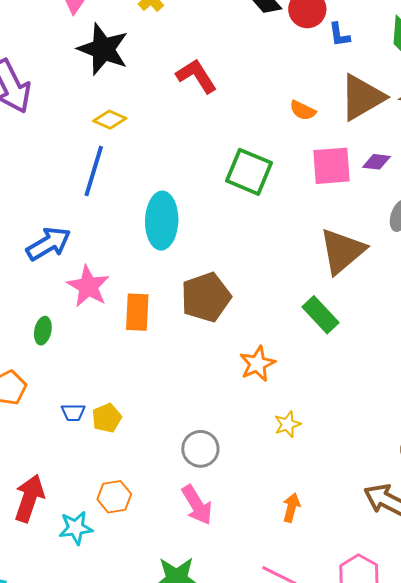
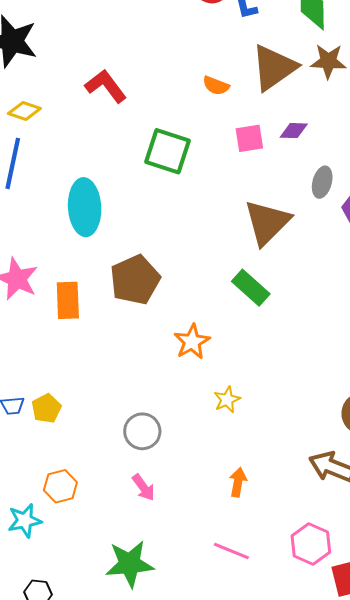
red L-shape: (196, 76) -> (106, 86), moved
pink square: (332, 166) -> (249, 138), size x0.7
pink arrow: (197, 505) -> (143, 487), size x0.7

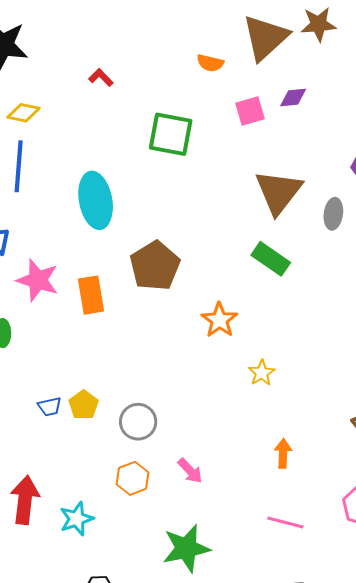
red L-shape: (106, 86) -> (101, 78), size x0.6
gray ellipse: (322, 182) -> (333, 214), moved
gray circle: (142, 431) -> (138, 422), moved
orange hexagon: (60, 486) -> (133, 478), moved

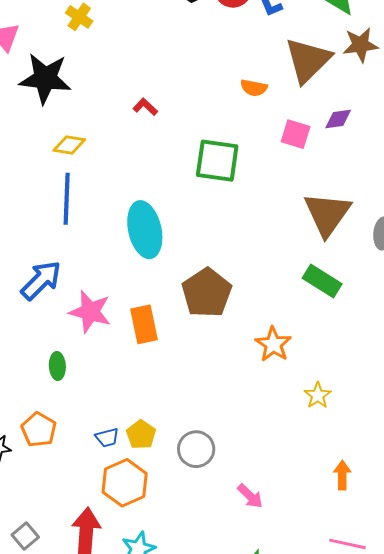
pink square: (250, 111) -> (296, 134), turned 36
orange hexagon: (133, 478) -> (125, 483), moved, size x1.4

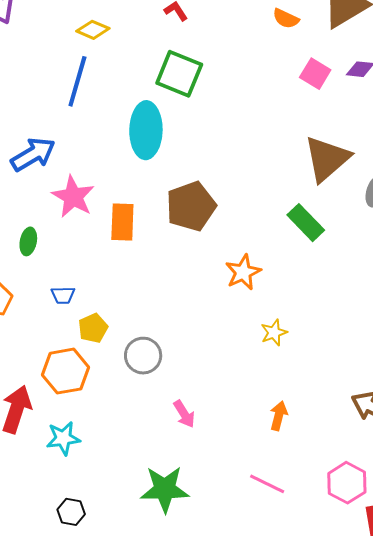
green square: (217, 161) -> (179, 74), moved
blue trapezoid: (107, 438) -> (63, 295), moved

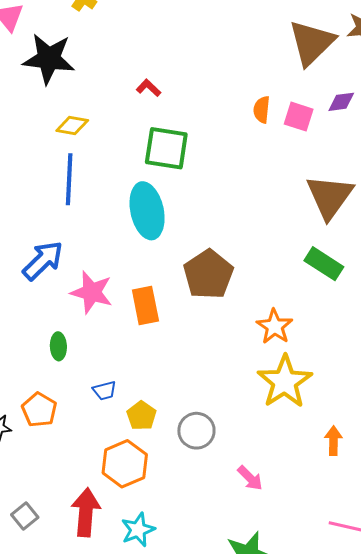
orange semicircle: (286, 19) -> (262, 110), moved, turned 84
yellow star: (274, 333) -> (285, 382), moved, size x2.0
orange arrow: (279, 416) -> (333, 441), moved

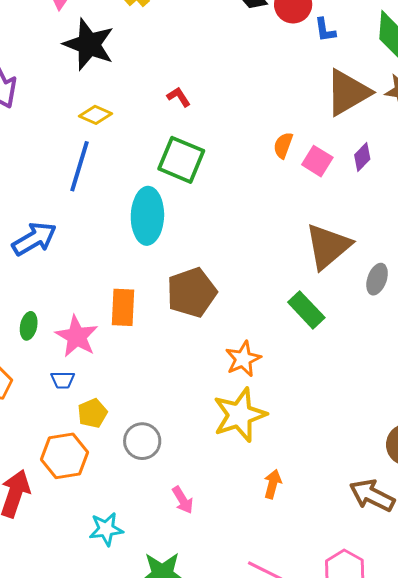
purple diamond: (341, 102) -> (362, 157), turned -52
pink star: (92, 292) -> (77, 336), moved
cyan star: (138, 530) -> (106, 529), moved

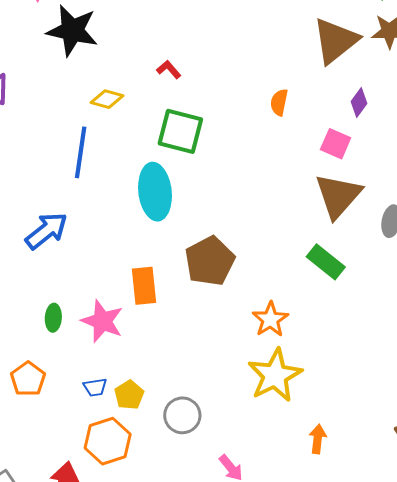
yellow diamond: (95, 115) -> (107, 99), moved
pink square: (317, 161) -> (336, 144), moved
blue trapezoid: (63, 380) -> (95, 387), moved

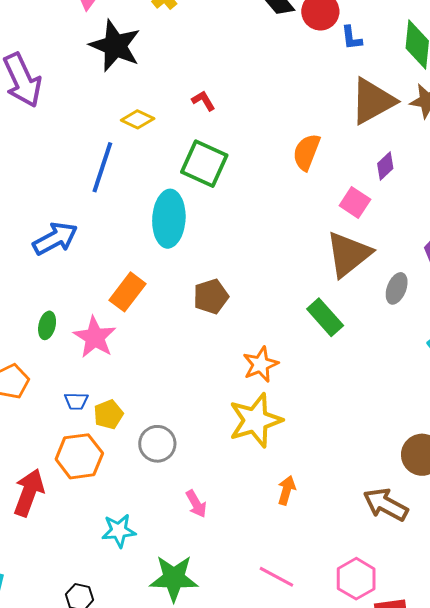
orange semicircle: (279, 102) -> (306, 152), size x1.4
brown pentagon: (210, 261) -> (211, 296), size x0.7
orange rectangle: (144, 286) -> (127, 292), moved, turned 33

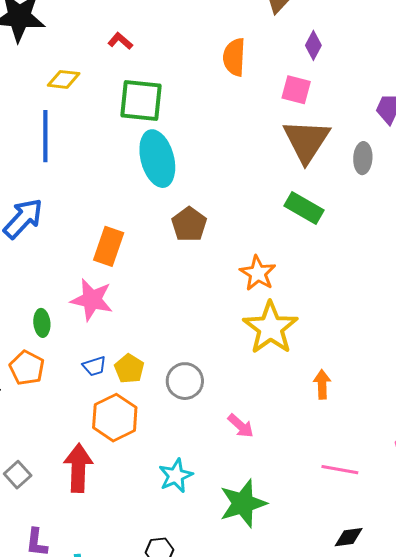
cyan ellipse: (169, 219) -> (157, 159), moved
green ellipse: (47, 325) -> (42, 323), moved

